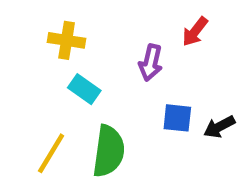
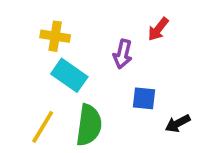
cyan rectangle: (84, 89) -> (69, 75), size x1.4
black arrow: (219, 127) -> (178, 123), moved

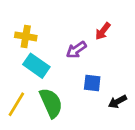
purple arrow: (123, 54) -> (76, 50), turned 42
green semicircle: (89, 125) -> (51, 103), turned -32

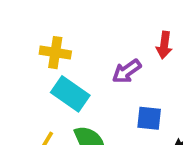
red arrow: (103, 31) -> (164, 45), turned -30

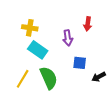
purple arrow: (127, 71) -> (68, 38), turned -63

